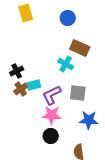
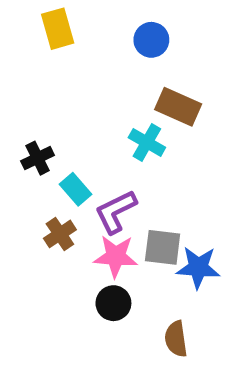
cyan rectangle: (34, 85) -> (76, 189), turned 64
brown cross: (21, 89) -> (60, 234), moved
gray square: (78, 93) -> (163, 247), moved

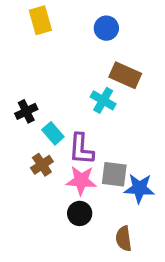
purple L-shape: (116, 212) -> (81, 149), turned -60

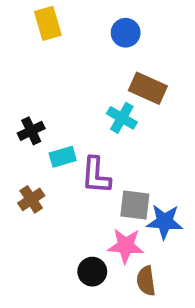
cyan rectangle: (53, 133) -> (63, 157), turned -65
brown cross: (42, 165) -> (31, 199), moved
pink star: (81, 180) -> (126, 246), moved
black circle: (80, 213) -> (92, 272), moved

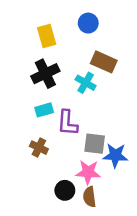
yellow rectangle: (48, 23) -> (47, 36), moved
black cross: (31, 131) -> (45, 74), moved, size x1.5
brown cross: (31, 199) -> (39, 148), moved, turned -30
brown semicircle: (146, 281) -> (89, 197), moved

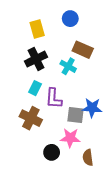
cyan rectangle: (44, 110) -> (35, 88), turned -48
brown cross: (39, 148) -> (31, 118), size x1.5
blue star: (115, 155) -> (92, 108), moved
brown semicircle: (89, 197) -> (88, 158), moved

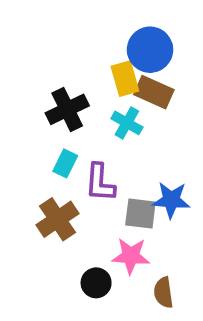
blue circle: (70, 19) -> (150, 50), moved, size x1.5
yellow rectangle: (37, 29) -> (125, 79), moved
brown cross: (31, 118) -> (58, 219), turned 30

